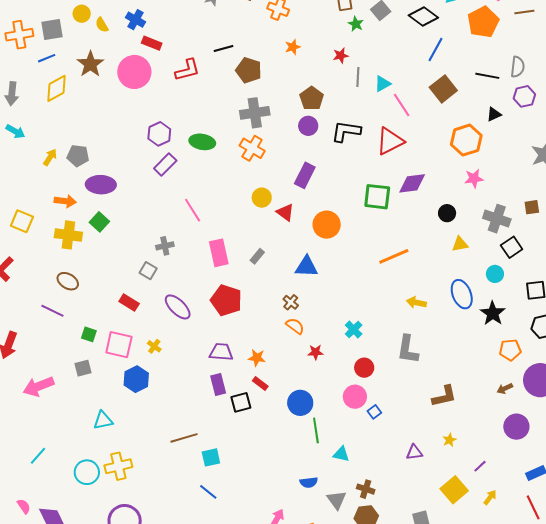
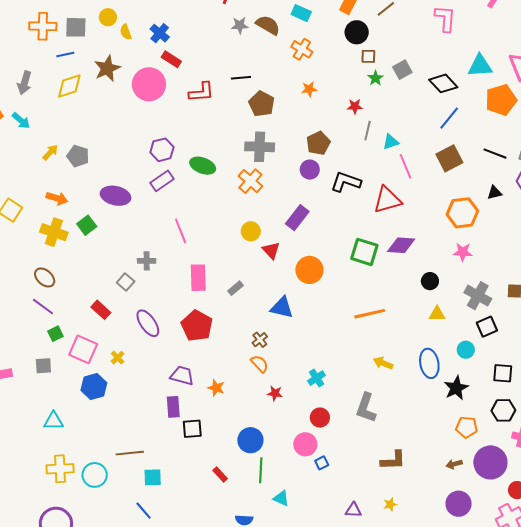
purple ellipse: (101, 185) -> (115, 196), moved
purple line: (52, 311) -> (43, 306), moved
green square: (89, 334) -> (55, 334), turned 35
red rectangle: (260, 384) -> (220, 475), moved
cyan circle: (87, 472) -> (95, 475), moved

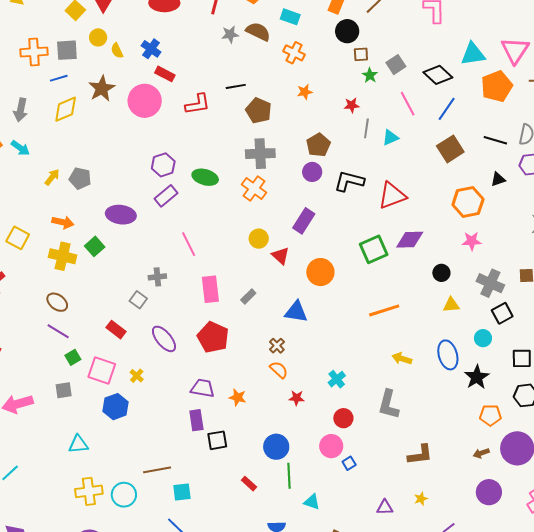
pink line: (405, 166) -> (408, 104), moved
green square: (364, 252) -> (374, 249), turned -36

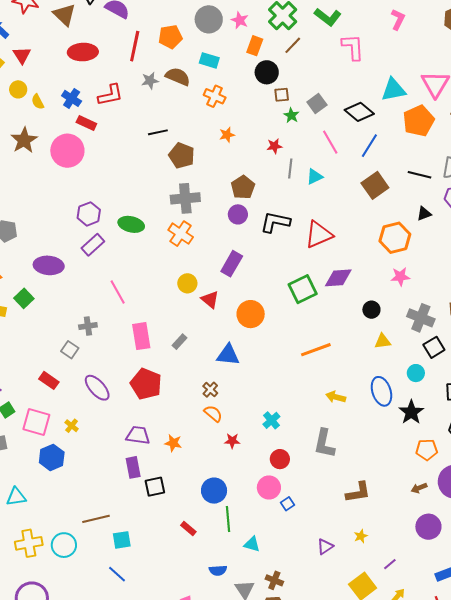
red L-shape: (198, 104) -> (110, 95), moved
purple triangle: (385, 507) -> (325, 546), turned -30

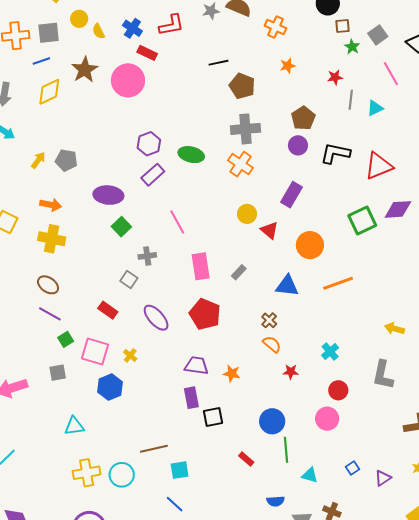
green square: (24, 298) -> (121, 227), moved
orange line: (316, 350) -> (338, 283), moved
blue square: (288, 504) -> (353, 468), moved

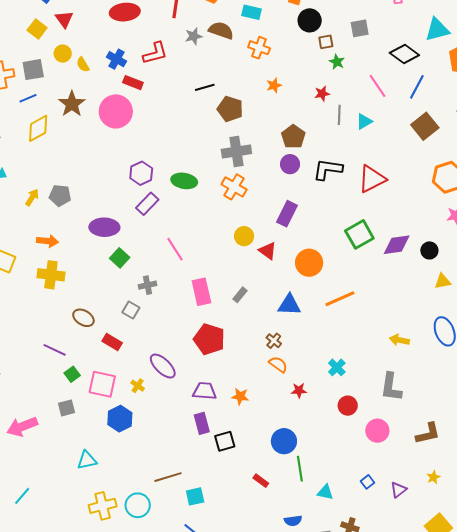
gray square: (378, 35) -> (360, 28), moved, turned 30
purple diamond: (398, 209) -> (397, 245), moved
brown ellipse: (48, 285) -> (83, 318), moved
purple ellipse: (156, 318) -> (163, 366), moved
pink circle: (327, 419) -> (377, 431), moved

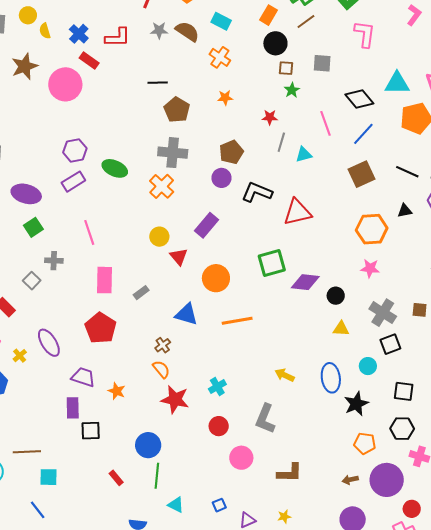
red star: (299, 390) -> (175, 400), size x1.8

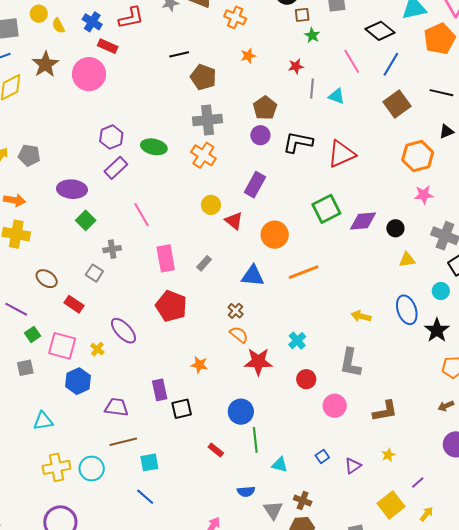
cyan triangle: (304, 155) -> (336, 96), turned 48
purple trapezoid: (83, 377) -> (116, 407), moved

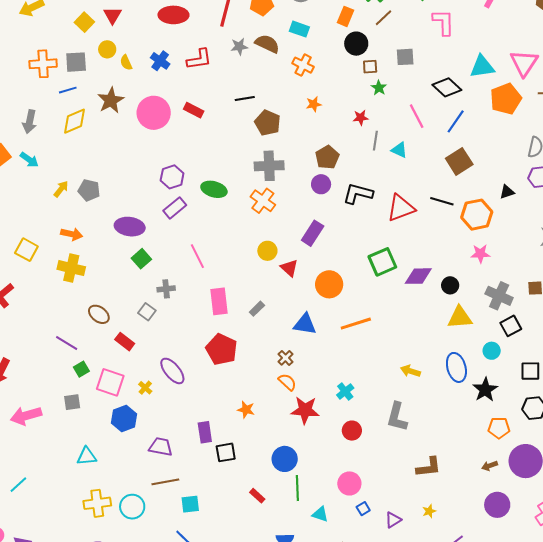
red rectangle: (108, 46) -> (194, 110), moved
black line: (441, 93) -> (442, 201), moved
yellow triangle: (407, 260) -> (460, 317), size x1.5
pink circle: (335, 406) -> (349, 483), moved

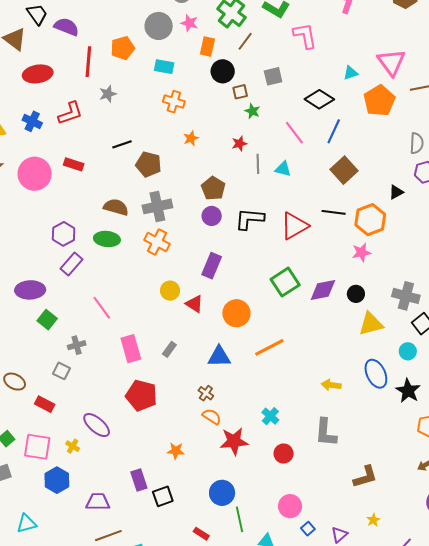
brown semicircle: (267, 44) -> (116, 207), moved
cyan triangle: (482, 67) -> (351, 73), size x0.6
pink star: (480, 254) -> (361, 252), moved

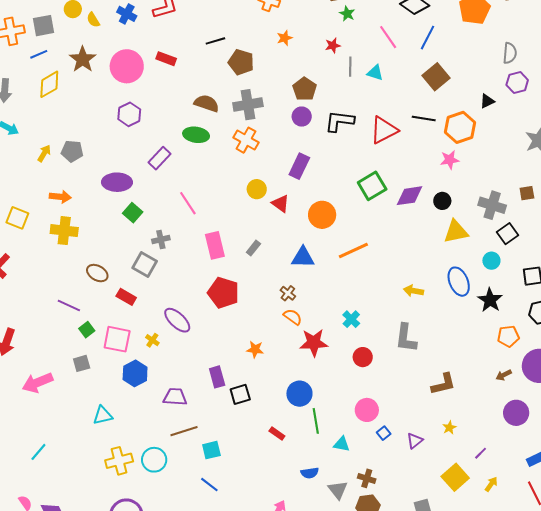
purple hexagon: (64, 234) -> (129, 114), moved
gray square: (61, 371) -> (145, 265), size x1.4

